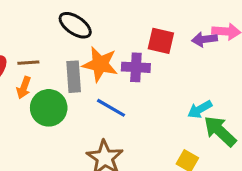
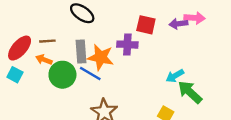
orange star: (100, 64) -> (101, 57), moved
orange arrow: (24, 88) -> (44, 60), turned 91
blue line: (111, 108) -> (90, 74), moved

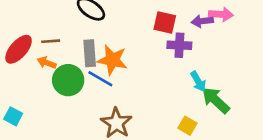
purple cross: (127, 45) -> (179, 45), moved
cyan square: (15, 75) -> (13, 116), moved
cyan arrow: (175, 76) -> (198, 81), turned -90

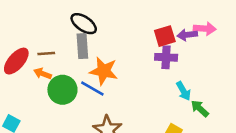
red square: (165, 22) -> (165, 36), moved, turned -30
gray rectangle: (90, 53) -> (82, 46), moved
green arrow: (216, 100) -> (200, 108), size x0.7

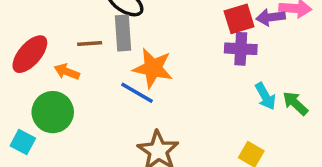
brown line: (46, 54) -> (90, 44), moved
green circle: (62, 90) -> (53, 112), moved
green arrow: (200, 108) -> (295, 103), moved

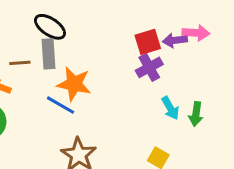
purple cross: (241, 49) -> (149, 67), turned -32
green arrow: (295, 103) -> (196, 114), turned -125

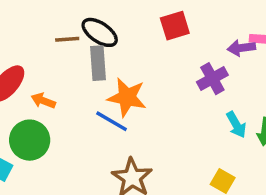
red square: (148, 42) -> (175, 26), moved
brown line: (20, 63) -> (67, 39), moved

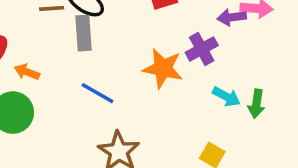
orange star: (127, 97) -> (163, 68), moved
cyan arrow: (236, 125) -> (226, 97), turned -32

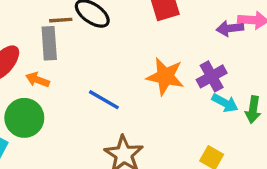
gray rectangle: (83, 33) -> (49, 43), moved
purple cross: (202, 49) -> (212, 76), moved

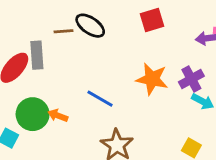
gray rectangle: (49, 43) -> (37, 55), moved
orange arrow: (38, 80) -> (58, 116), moved

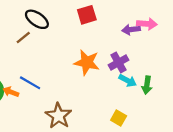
brown line: (63, 31) -> (23, 37), moved, turned -35
blue line: (100, 99) -> (30, 83), moved

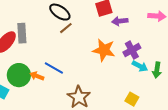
purple arrow: (131, 30) -> (120, 21), moved
brown line: (23, 37) -> (66, 28), moved

